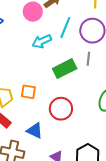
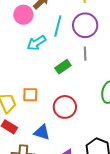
green rectangle: (65, 69) -> (63, 67), size x0.7

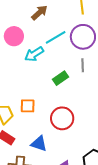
pink circle: (23, 15) -> (14, 36), moved
cyan line: (58, 26) -> (56, 37), turned 45

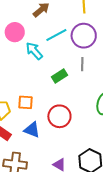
cyan arrow: (34, 54) -> (34, 51), turned 78
blue triangle: (39, 144) -> (32, 130), moved

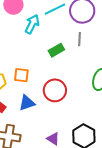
cyan arrow: (34, 51) -> (32, 24), turned 66
blue triangle: (32, 130) -> (27, 103), turned -42

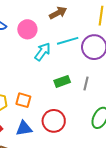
gray line: (80, 39) -> (86, 84), moved

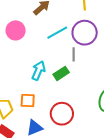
cyan arrow: (43, 52) -> (38, 71), moved
gray line: (86, 84) -> (74, 54), moved

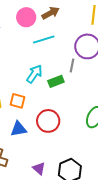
pink circle: (16, 30) -> (26, 17), moved
cyan line: (57, 33) -> (44, 39), moved

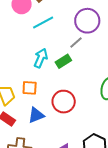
gray line: (72, 65) -> (76, 42), turned 48

